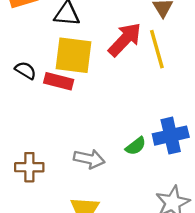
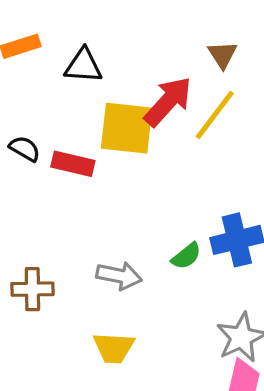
yellow line: (157, 49) -> (215, 115), turned 54
yellow square: (73, 55) -> (127, 128), moved

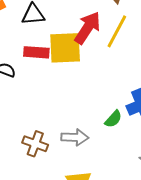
red rectangle: (73, 164) -> (36, 52), moved
brown cross: (32, 289) -> (35, 144), moved, turned 30

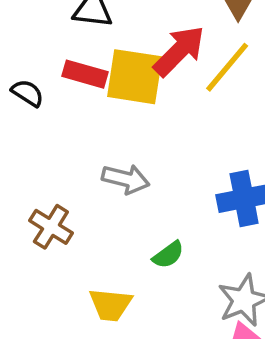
green semicircle: (113, 119) -> (168, 255), moved
gray arrow: (75, 137) -> (126, 179), moved

